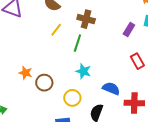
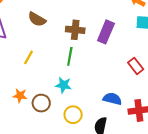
purple rectangle: (129, 29) -> (106, 32), moved, size x1.5
yellow line: (56, 30) -> (28, 57), moved
cyan star: (83, 71) -> (63, 85), moved

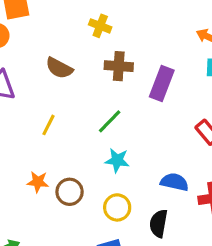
brown cross: (75, 30) -> (119, 66), moved
green line: (70, 56) -> (110, 121), turned 36
cyan star: (63, 85) -> (117, 160), moved

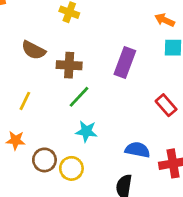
brown cross: (119, 66) -> (69, 65), moved
orange star: (38, 182) -> (16, 140), moved
yellow circle: (117, 207) -> (71, 168), moved

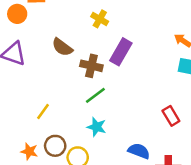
purple rectangle: (125, 62) -> (121, 52), moved
yellow line: (25, 101) -> (43, 112), moved
orange star: (16, 140) -> (29, 151), moved

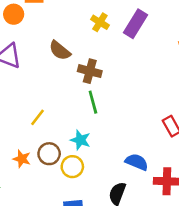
purple rectangle: (121, 52) -> (136, 24), moved
green line: (95, 95) -> (93, 102), turned -70
cyan star: (97, 127) -> (80, 140), moved

